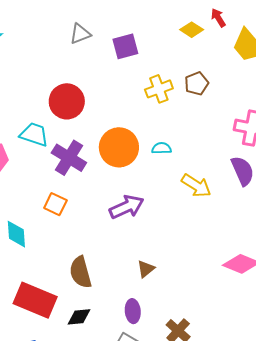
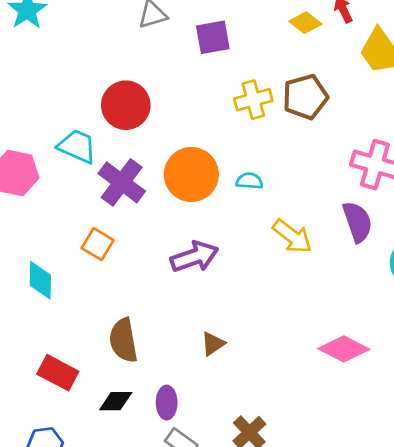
brown pentagon: (197, 84) -> (305, 97), size x1.4
red rectangle: (35, 300) -> (58, 373), size x0.7
purple ellipse: (133, 311) -> (167, 403), moved

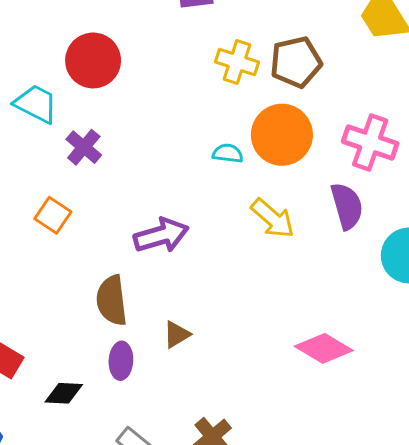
yellow cross: (253, 100) -> (237, 62), turned 30
orange circle: (191, 174) -> (282, 135), moved
purple cross: (122, 182) -> (84, 147), size x0.7
brown semicircle: (123, 340) -> (112, 300), moved
purple ellipse: (167, 403) -> (121, 361), moved

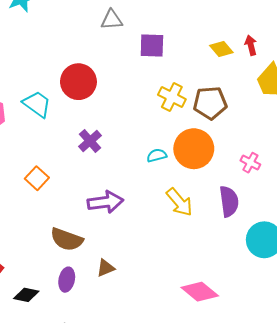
pink cross: (370, 143) -> (250, 163), size x0.6
purple cross: (84, 147) -> (90, 141), moved
cyan semicircle: (228, 153) -> (157, 155), turned -30
brown semicircle: (112, 300) -> (67, 239), turned -72

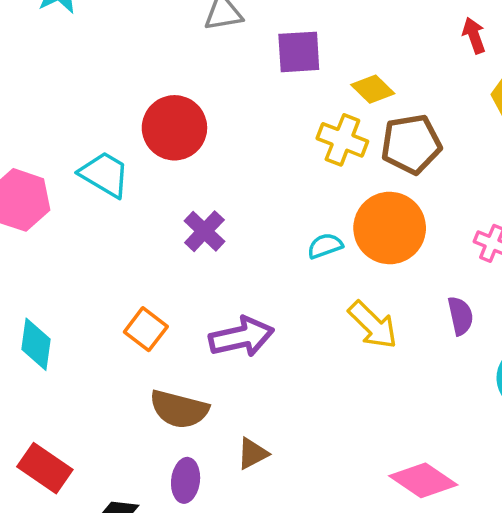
yellow diamond: (221, 49) -> (373, 89), moved
orange square: (37, 178) -> (146, 329), moved
purple semicircle: (229, 201) -> (460, 316), size x0.7

